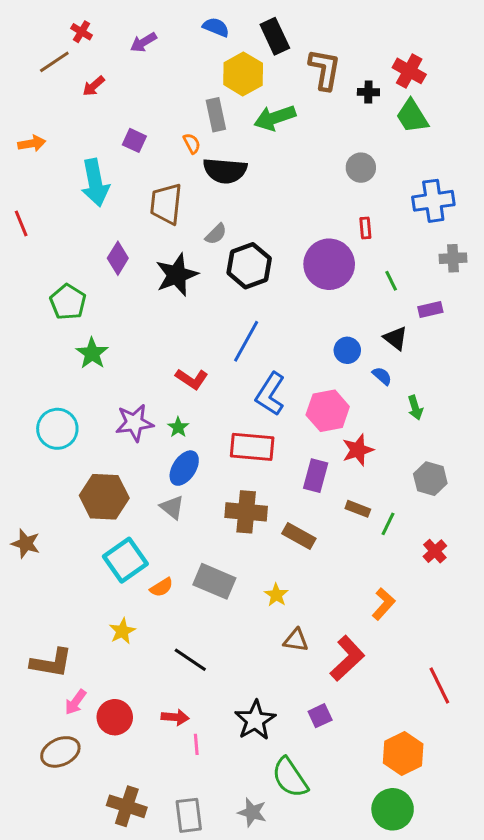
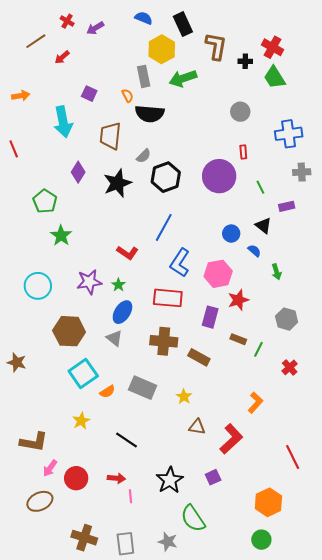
red cross: (82, 32) -> (67, 21), moved
green circle: (393, 809) -> (261, 540), size x0.7

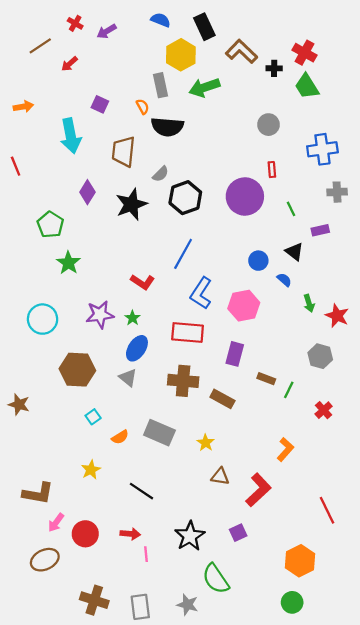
brown L-shape: (216, 46) -> (242, 51), turned -56
red star: (238, 300) -> (337, 316), moved, turned -30
cyan square: (83, 373) -> (93, 417), size x0.5

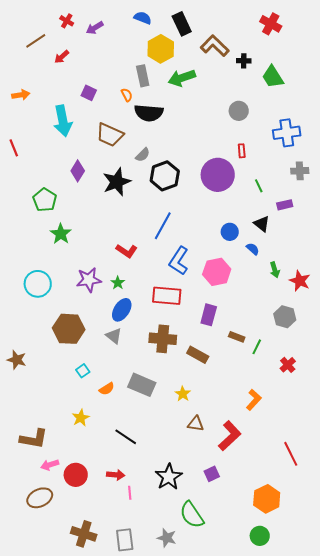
red cross: (304, 53) -> (271, 24), moved
brown trapezoid: (123, 152) -> (110, 135), turned -72
pink arrow: (56, 523) -> (50, 465), turned 36

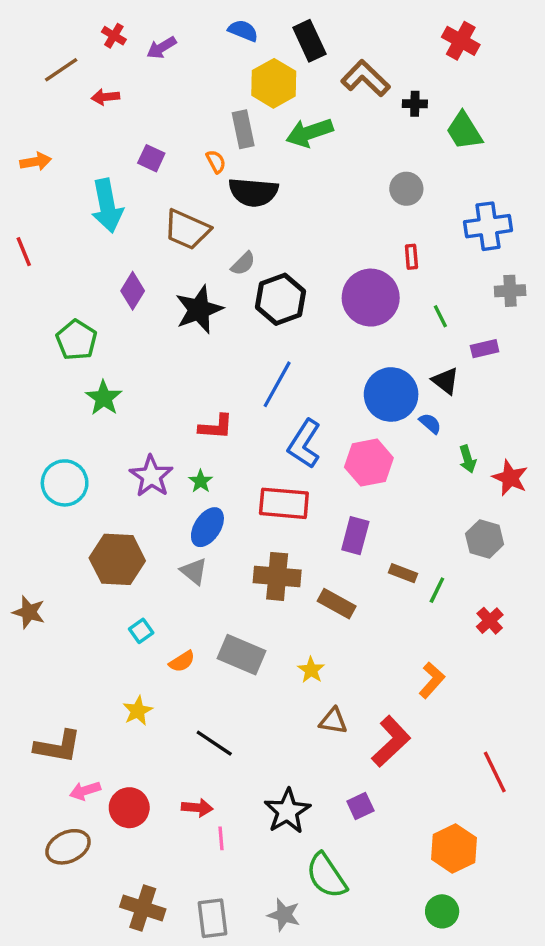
red arrow: (62, 57) -> (105, 97), turned 35
blue circle: (230, 232) -> (391, 394), size x1.8
red L-shape: (127, 251) -> (216, 427), turned -30
purple star: (89, 280) -> (151, 476), turned -30

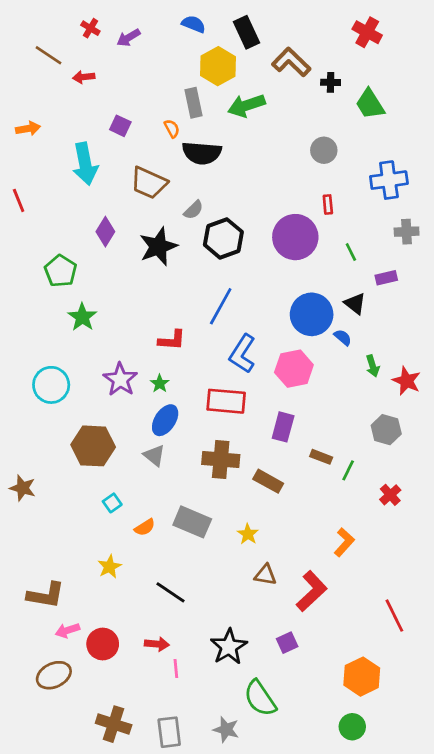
brown line: (61, 70) -> (48, 55), turned 68

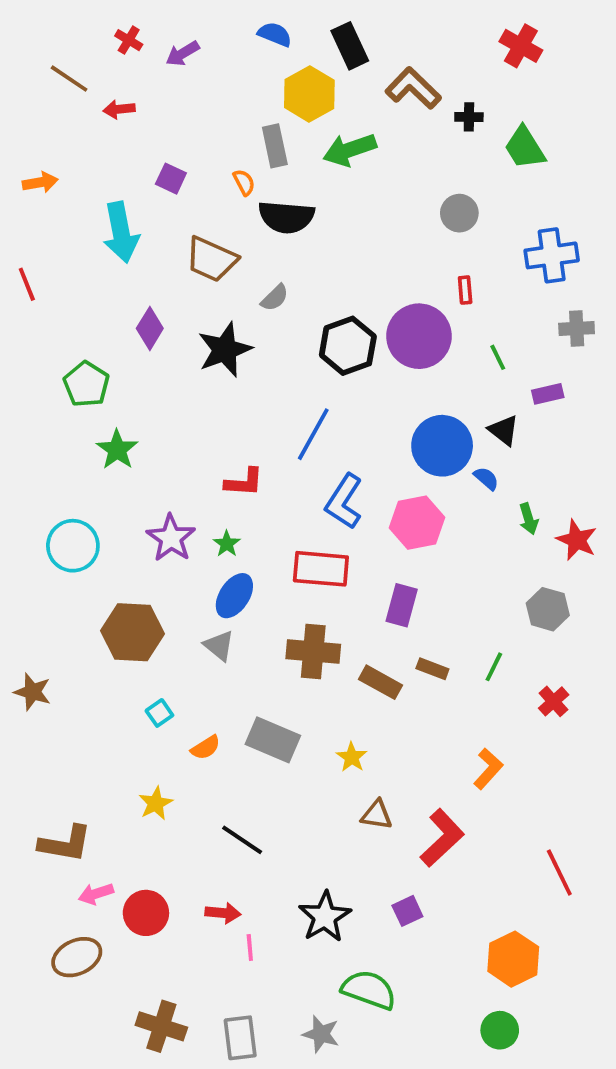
black hexagon: (223, 238) -> (348, 346), moved
brown rectangle: (321, 457) -> (432, 669), moved
green semicircle: (260, 698) -> (369, 990), turned 144

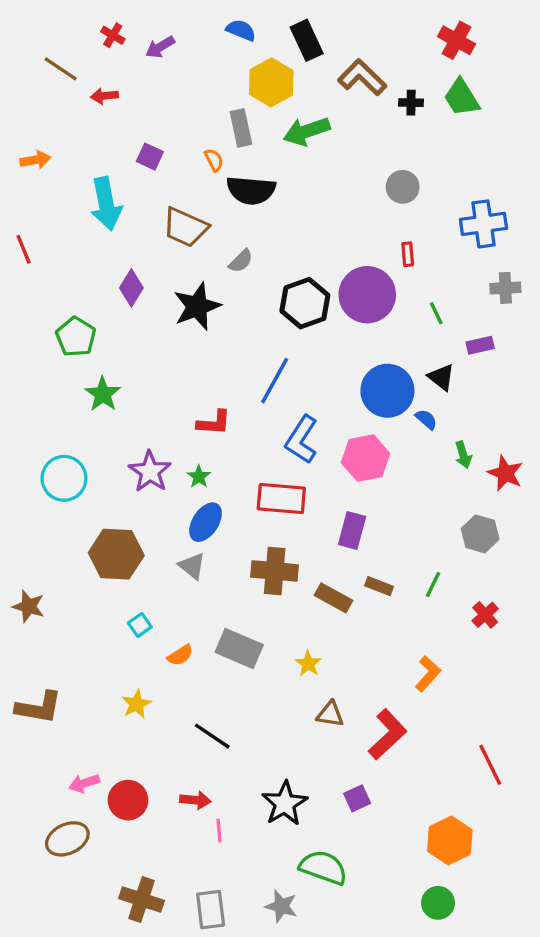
green trapezoid: (525, 148) -> (462, 98), moved
brown L-shape: (65, 844) -> (39, 707), moved

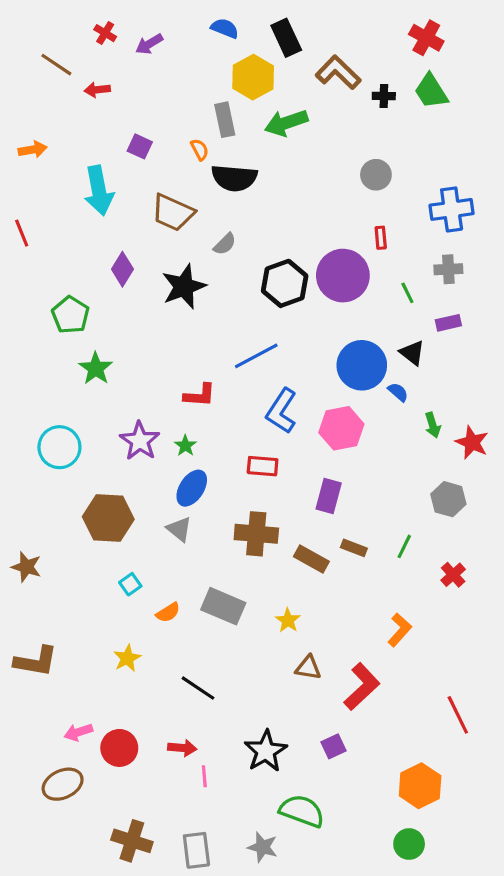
gray cross: (505, 288) -> (448, 269), moved
blue line: (275, 381) -> (256, 356), turned 33
red rectangle: (281, 499) -> (263, 466), size x0.7

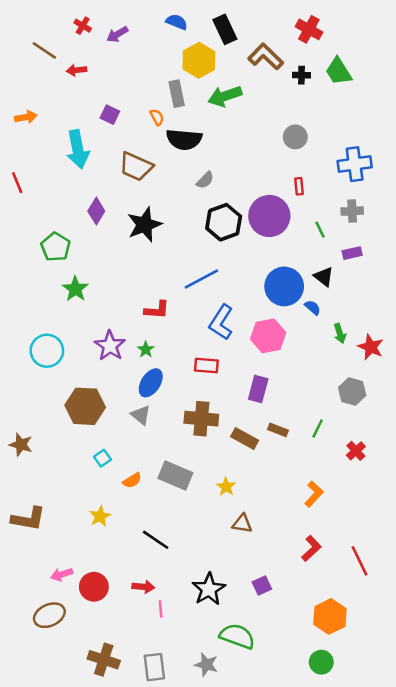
red cross: (426, 38) -> (309, 29), moved
gray semicircle: (225, 244) -> (205, 180), moved
red L-shape: (362, 687) -> (311, 548), moved, size x0.7

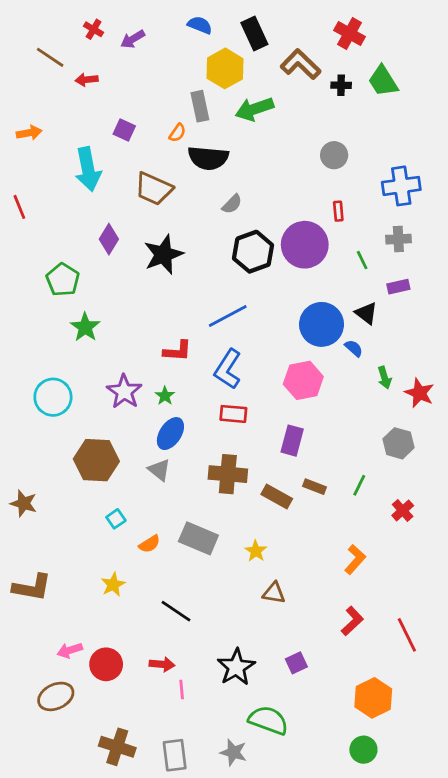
orange semicircle: (157, 117) -> (177, 133), turned 63
blue L-shape: (221, 322) -> (228, 369), moved

